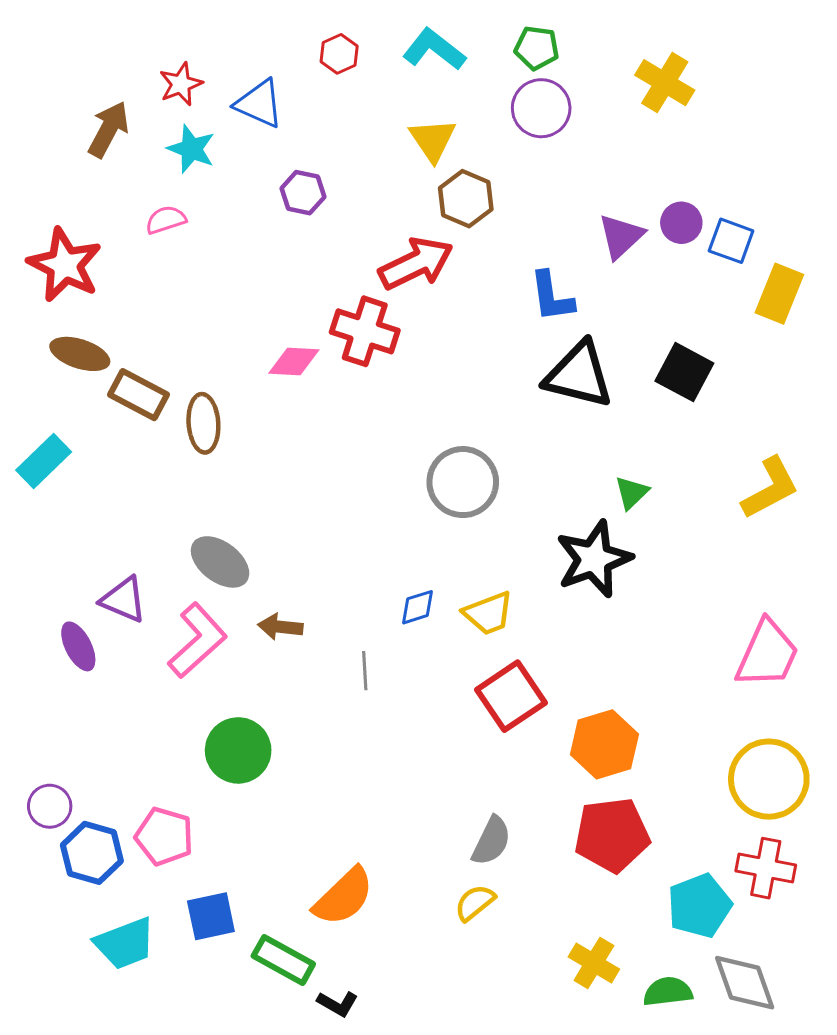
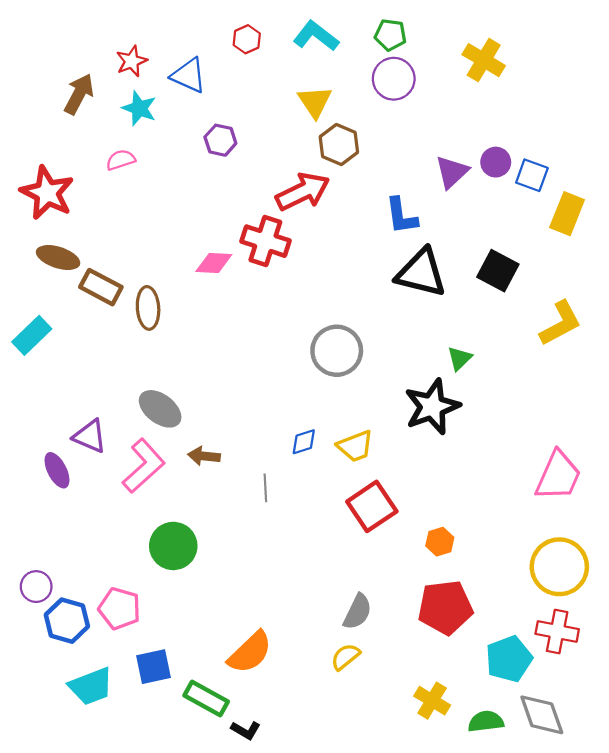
yellow L-shape: (770, 488) -> (560, 323), moved
orange hexagon: (604, 744) -> (440, 542), size x0.6

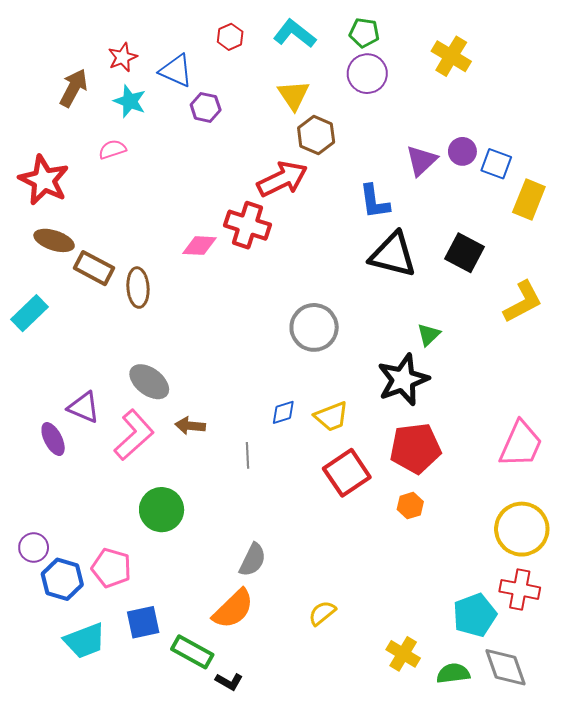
purple hexagon: (220, 140) -> (206, 107), moved
red pentagon: (445, 607) -> (415, 448), moved
gray semicircle: (358, 612) -> (253, 560), moved

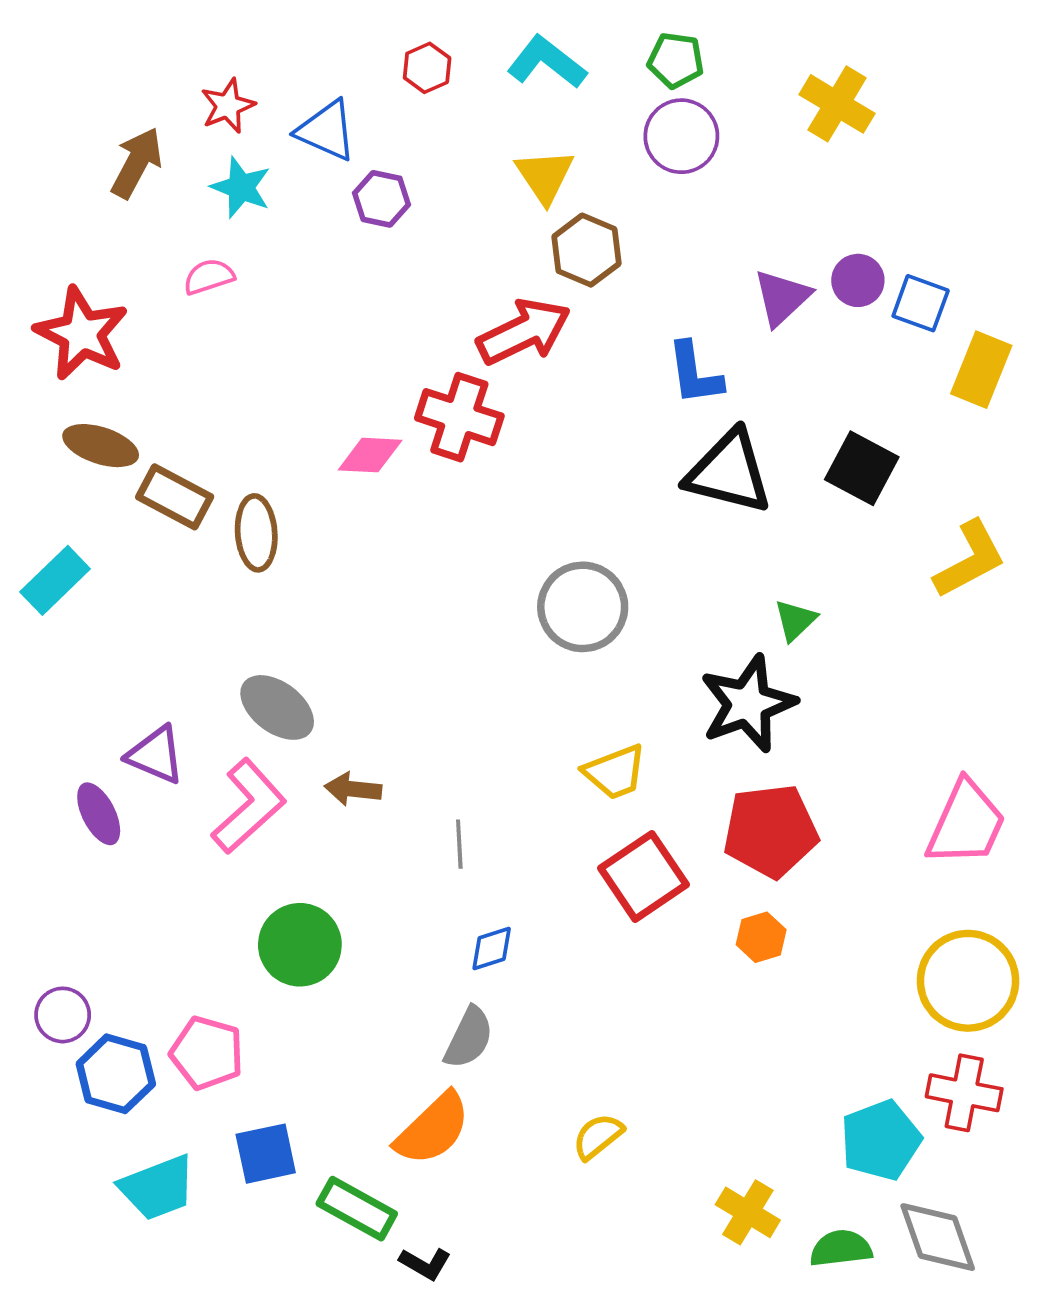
blue diamond: (283, 412) -> (492, 949), moved

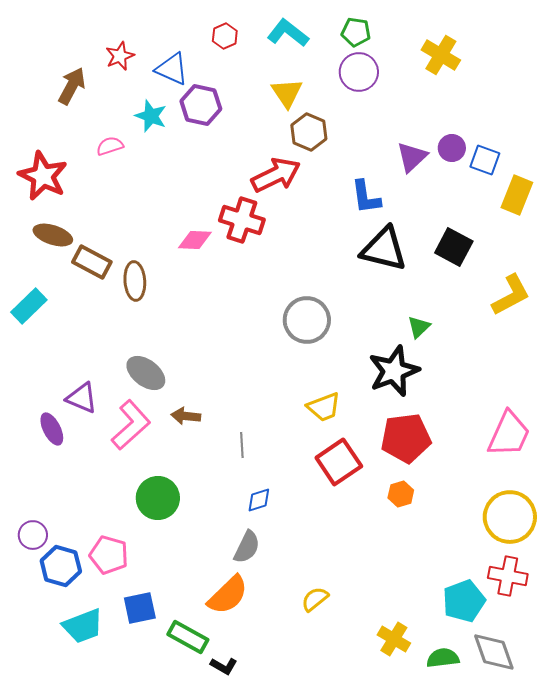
cyan star: (241, 187) -> (151, 116), moved
purple hexagon: (381, 199) -> (201, 105), size x1.4

